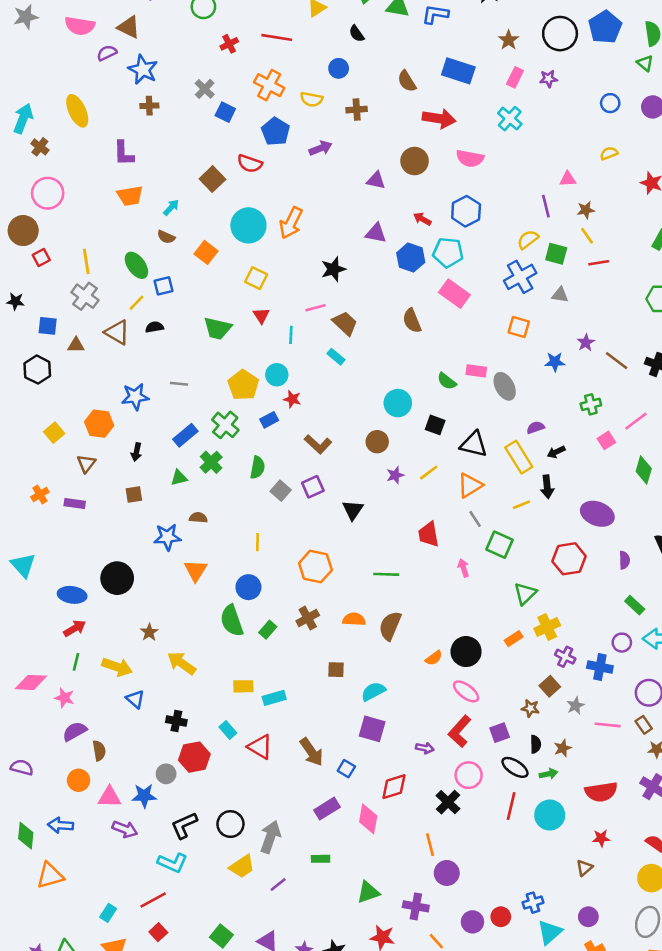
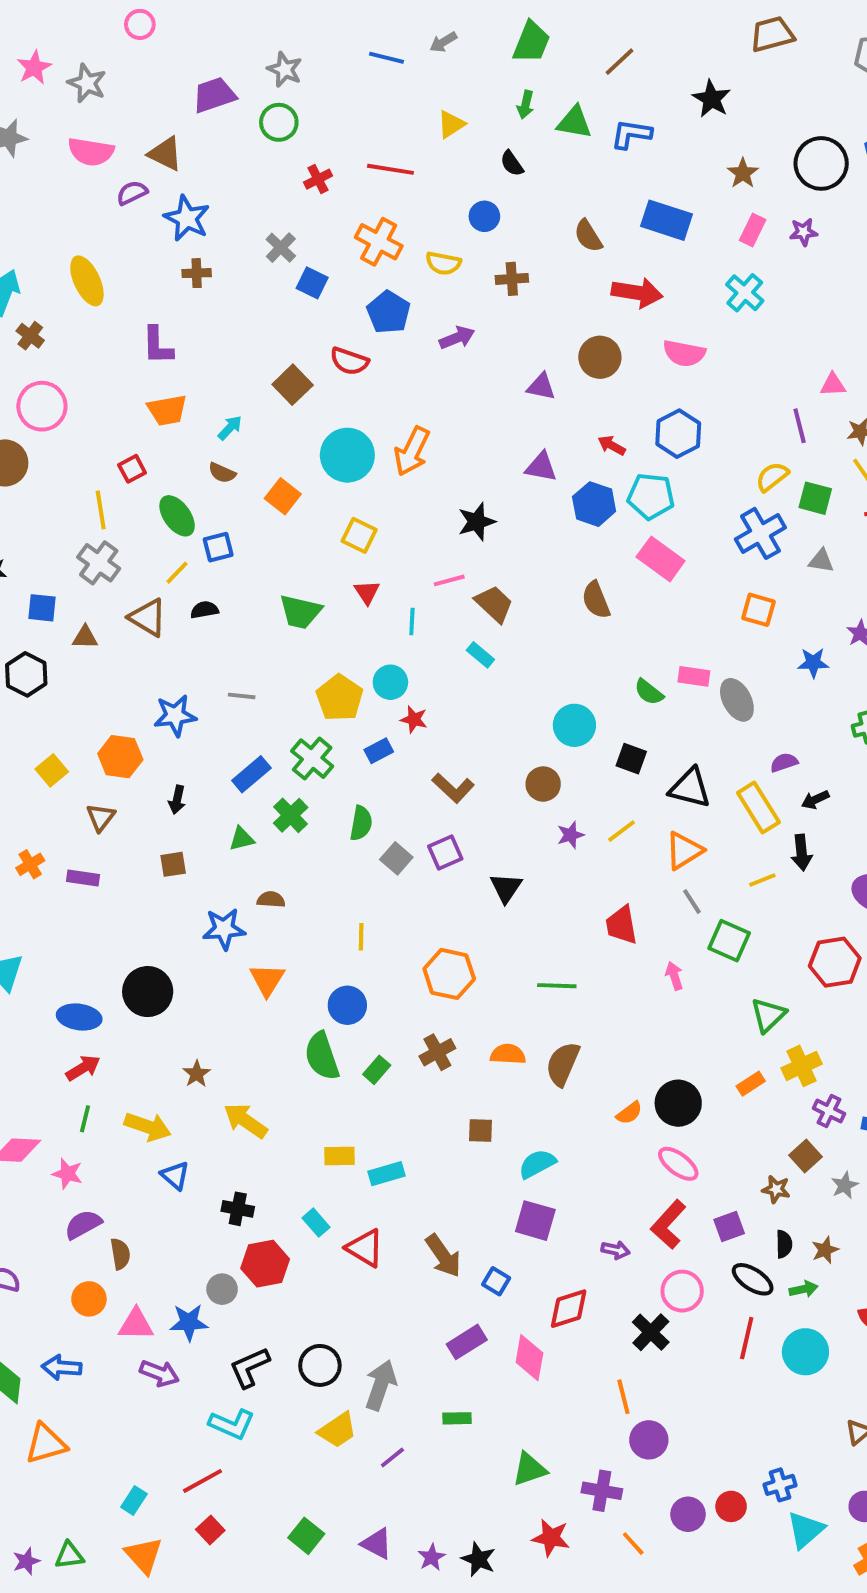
red square: (41, 258) -> (132, 469), moved

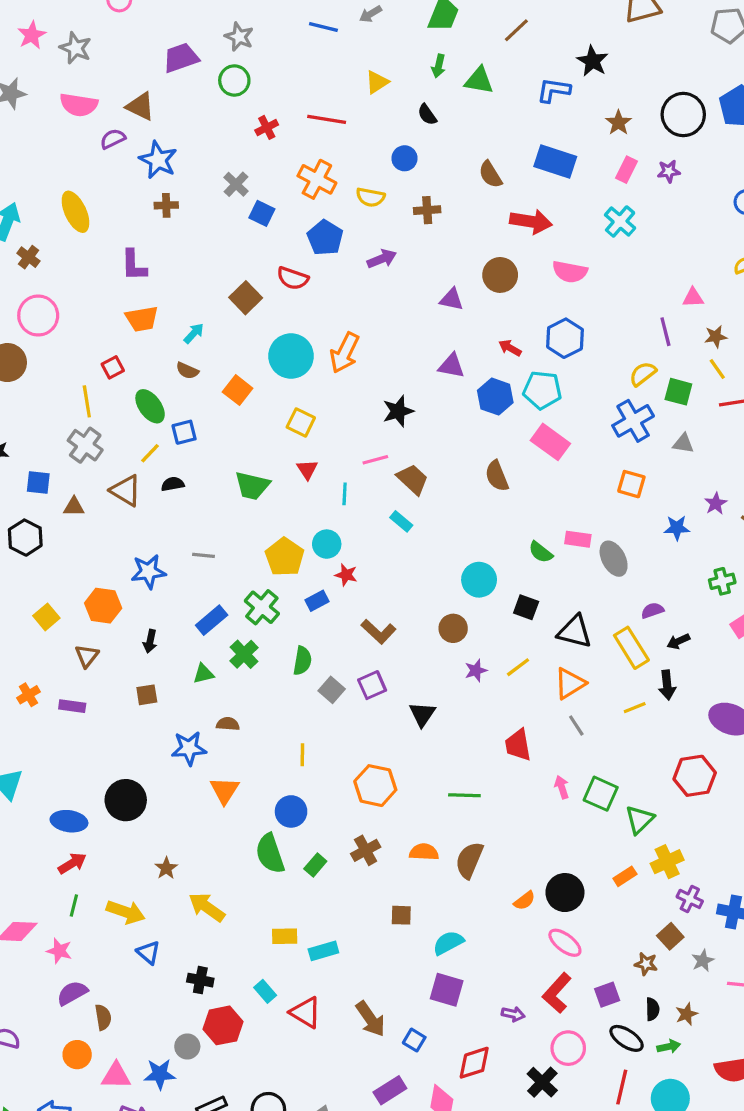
blue L-shape: (631, 134) -> (554, 90), moved
green square: (729, 941) -> (601, 794), moved

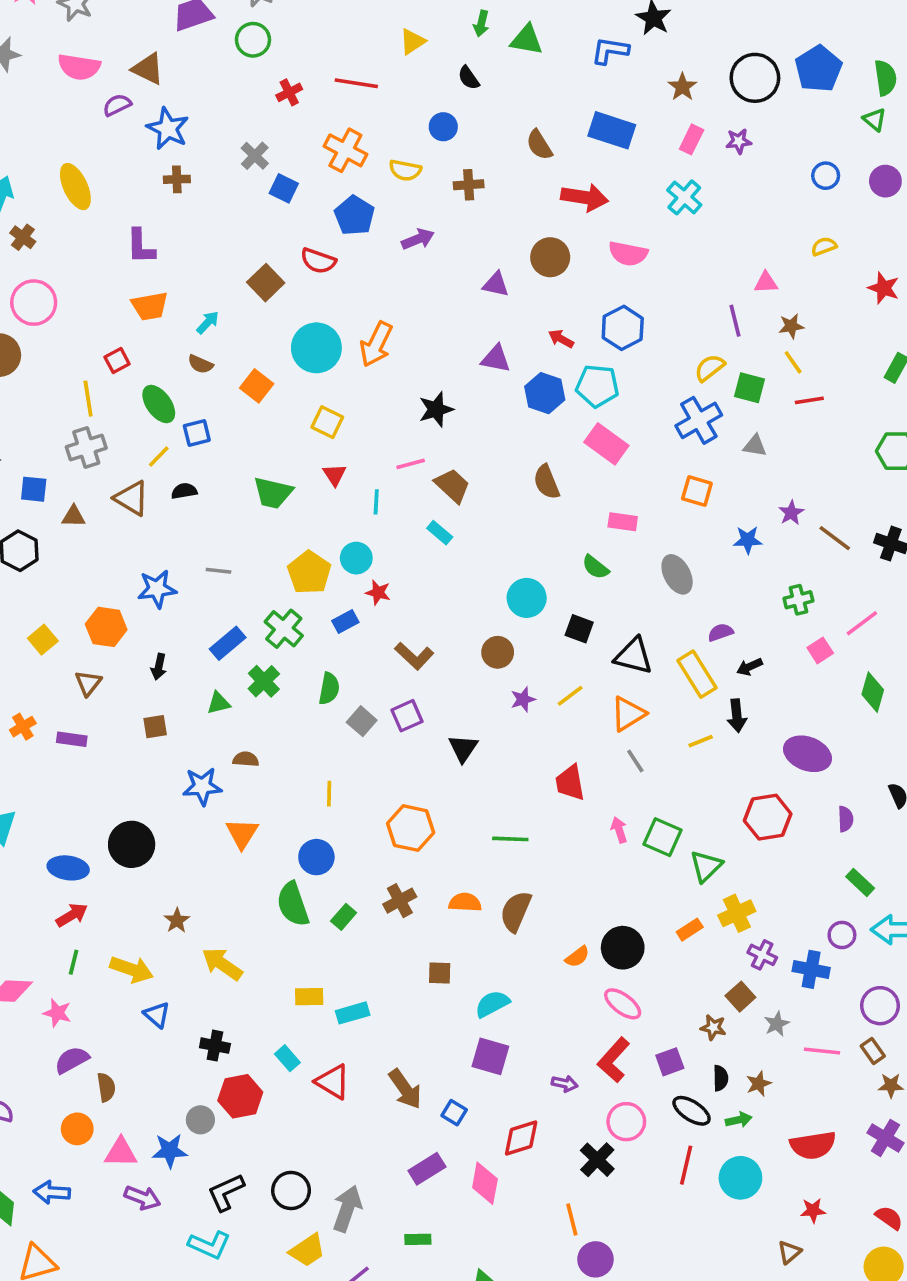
gray cross: (85, 445) -> (86, 448), turned 36
pink rectangle: (578, 539) -> (623, 522), moved

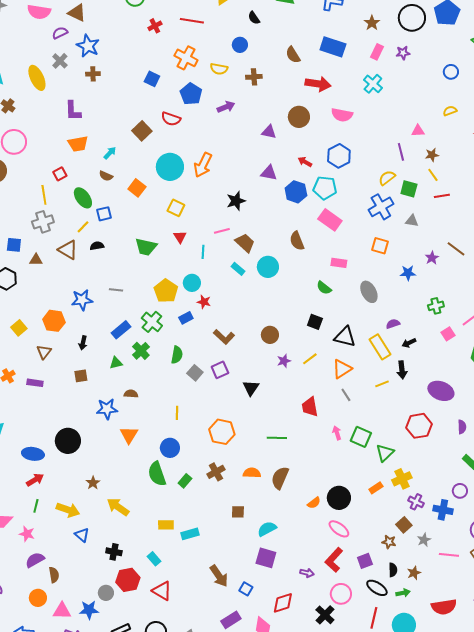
gray cross: (255, 156) -> (60, 61), moved
brown line: (835, 538) -> (456, 249), moved
cyan circle: (527, 598) -> (268, 267), moved
red triangle: (333, 1082) -> (162, 591), moved

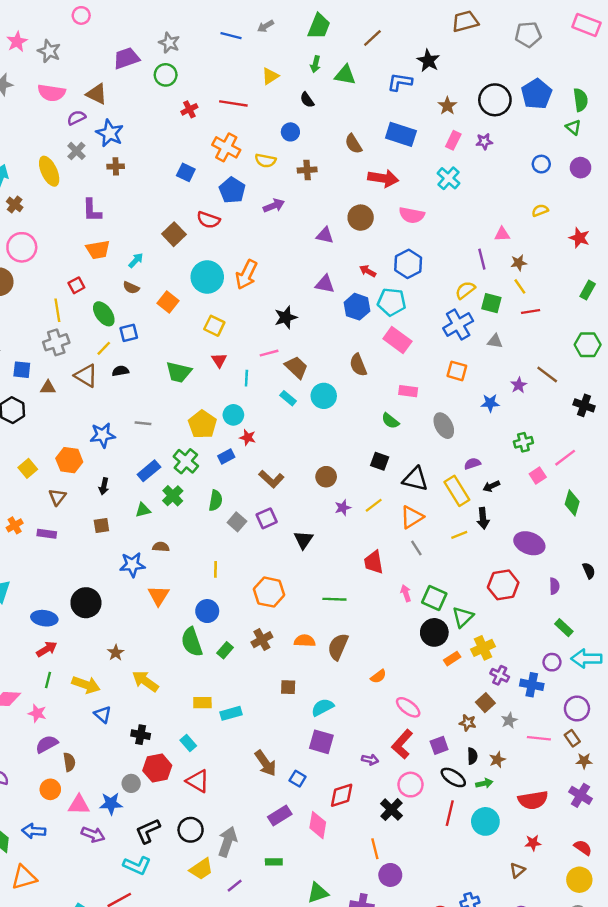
black circle: (339, 498) -> (434, 632), moved

